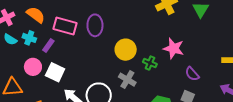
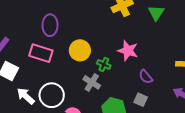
pink rectangle: (65, 26) -> (41, 53), moved
gray cross: (127, 80) -> (92, 82), moved

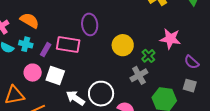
pink rectangle: (41, 53) -> (68, 44), moved
green cross: (104, 64) -> (148, 56), turned 32
gray cross: (92, 82) -> (139, 75), turned 36

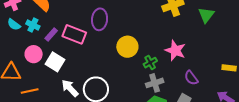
gray cross: (139, 75) -> (155, 83), moved

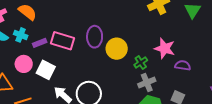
purple ellipse: (100, 19) -> (95, 37), moved
purple rectangle: (51, 35) -> (40, 43), turned 32
purple semicircle: (191, 78) -> (183, 65), moved, turned 140

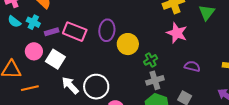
pink star: (165, 48) -> (177, 33), moved

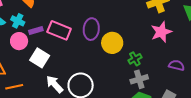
pink star: (177, 33) -> (161, 32), turned 30
pink circle: (34, 51) -> (19, 41), moved

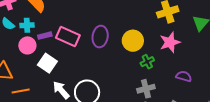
cyan cross: (18, 21) -> (27, 25), turned -32
yellow circle: (112, 43) -> (133, 41), moved
green cross: (135, 59) -> (147, 62), moved

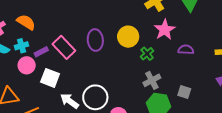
pink rectangle: (68, 36) -> (64, 47), turned 35
purple semicircle: (184, 76) -> (186, 50), moved

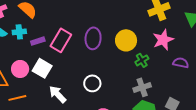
pink rectangle: (64, 47) -> (61, 40), turned 65
pink circle: (27, 65) -> (20, 69), moved
white circle: (95, 97) -> (92, 83), moved, size x0.7

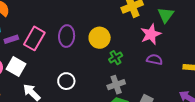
pink star: (163, 40) -> (151, 34), moved

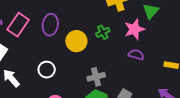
yellow circle: (100, 38) -> (76, 41), moved
green cross: (116, 58) -> (103, 32), moved

